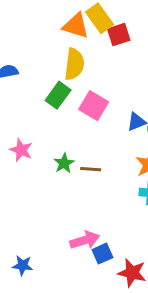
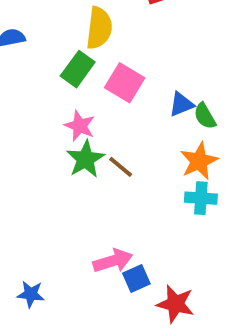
pink star: (21, 150) -> (80, 126), moved
green star: (64, 163) -> (85, 159), size x1.4
brown line: (91, 169) -> (121, 167), turned 36

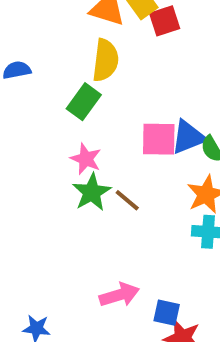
pink square: (125, 83) -> (159, 139), moved, turned -30
blue triangle: (181, 104) -> (188, 137), size x1.4
blue square: (136, 278) -> (167, 313), moved, turned 36

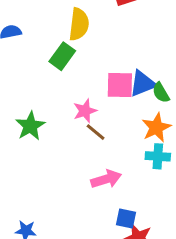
pink star: (86, 159) -> (85, 111), moved, turned 30
green star: (92, 192) -> (30, 126), moved
pink arrow: (119, 295) -> (106, 179), moved

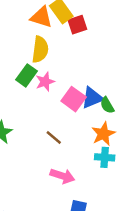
pink square: (120, 85) -> (74, 99), turned 35
pink star: (85, 111) -> (45, 82), moved
pink arrow: (106, 179) -> (62, 176), turned 35

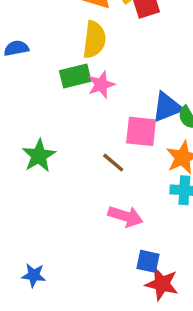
green rectangle: (26, 75) -> (75, 76), turned 40
pink square: (74, 99) -> (141, 131), moved, turned -30

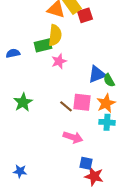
blue semicircle: (16, 48) -> (13, 53), moved
green rectangle: (75, 76) -> (43, 45), moved
pink square: (141, 131) -> (82, 102), moved

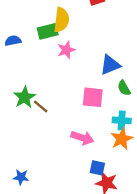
green semicircle: (109, 80) -> (124, 88), moved
orange star: (106, 103) -> (122, 139), moved
brown line: (66, 106) -> (41, 107), moved

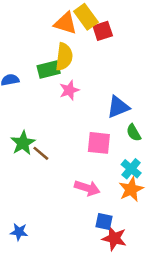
cyan cross: (122, 120) -> (131, 169), turned 36

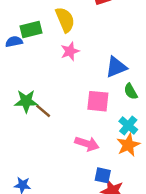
yellow semicircle: (64, 57) -> (65, 20), turned -30
green rectangle: (49, 70) -> (31, 29), moved
green star: (23, 143) -> (26, 101), turned 30

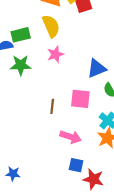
green star: (26, 101) -> (21, 65), moved
brown line: (43, 111) -> (52, 106), moved, turned 56
blue square: (103, 175) -> (76, 165), moved

